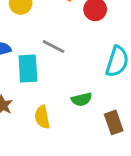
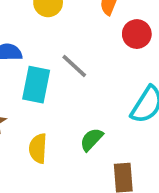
green semicircle: (82, 99) -> (92, 139), turned 132

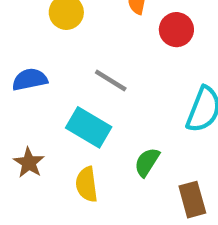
cyan rectangle: (36, 85) -> (89, 127), moved, turned -60

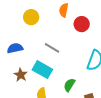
brown star: (29, 163) -> (21, 75), moved

